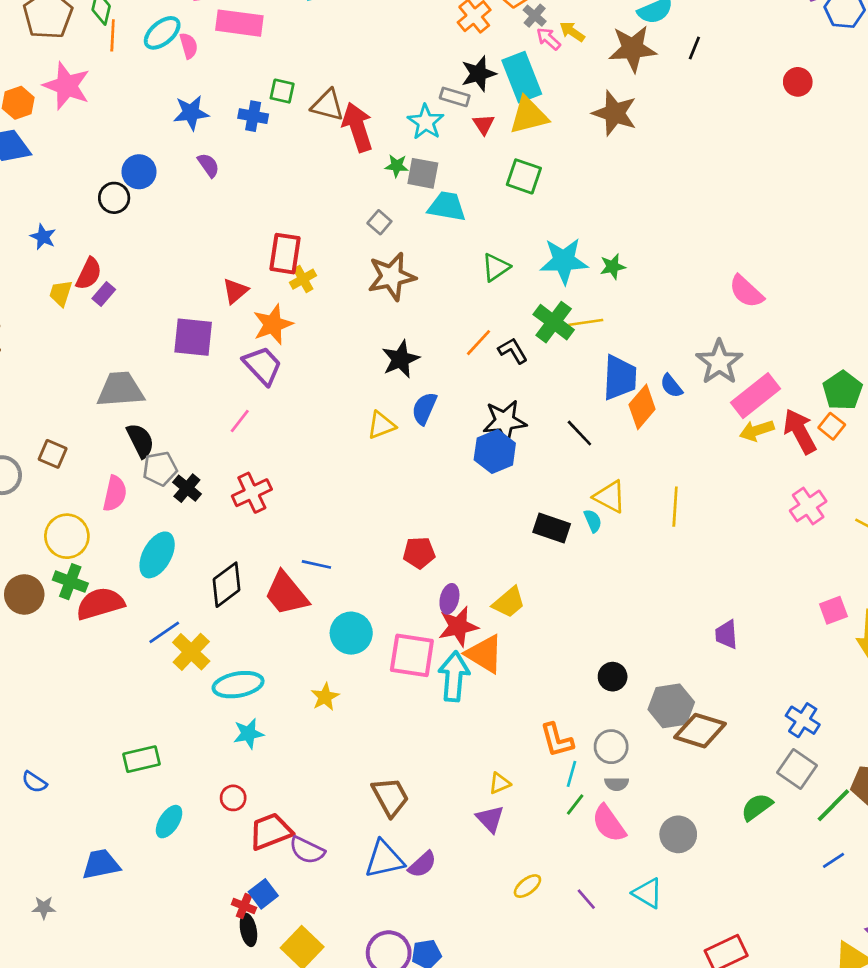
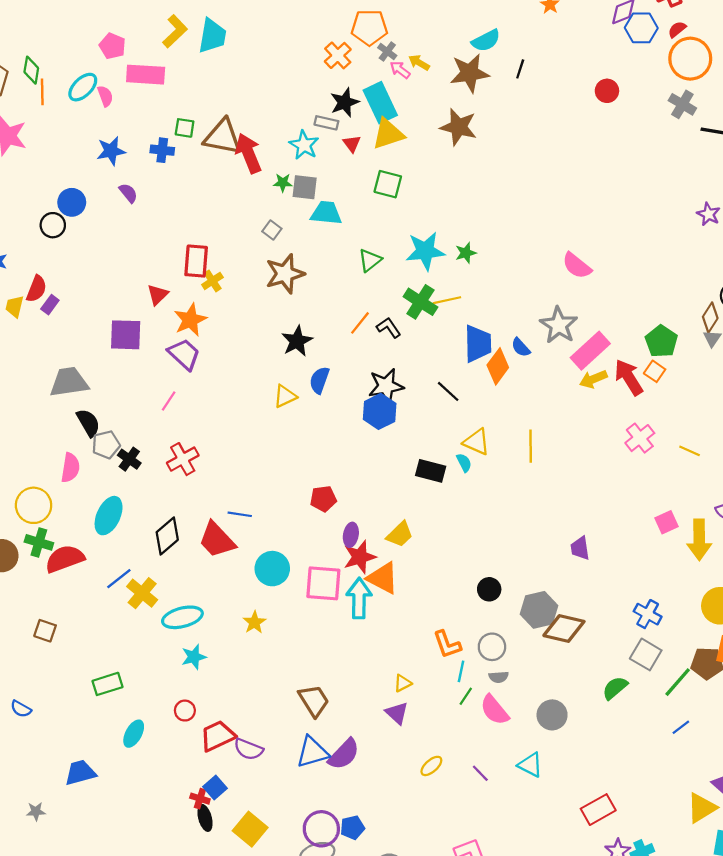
brown triangle: (328, 105) -> (223, 137), size x1.4
brown square: (53, 454) -> (45, 631), moved
purple semicircle: (422, 864) -> (344, 754), size x1.4

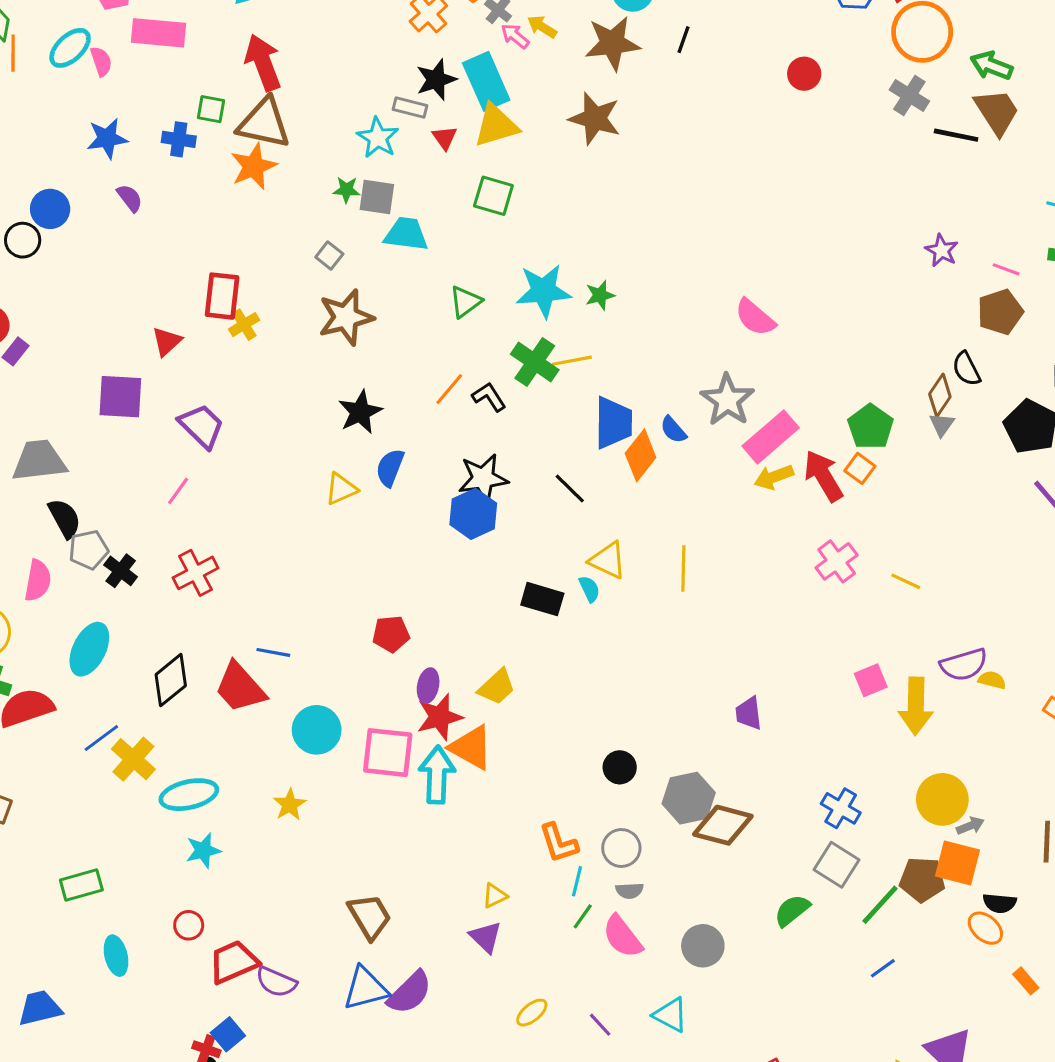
red arrow: (248, 153) -> (263, 63), moved
orange star: (190, 320) -> (254, 166), moved
cyan ellipse: (134, 734) -> (116, 956), turned -44

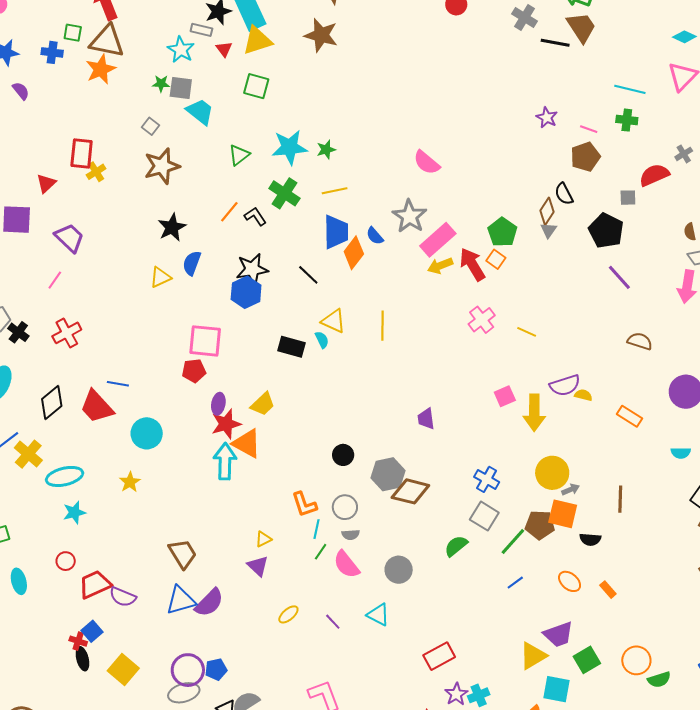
cyan trapezoid: (406, 234) -> (200, 112), turned 32
yellow line: (572, 361) -> (335, 191), moved
pink square: (388, 753) -> (205, 341), moved
orange ellipse: (985, 928) -> (570, 581), moved

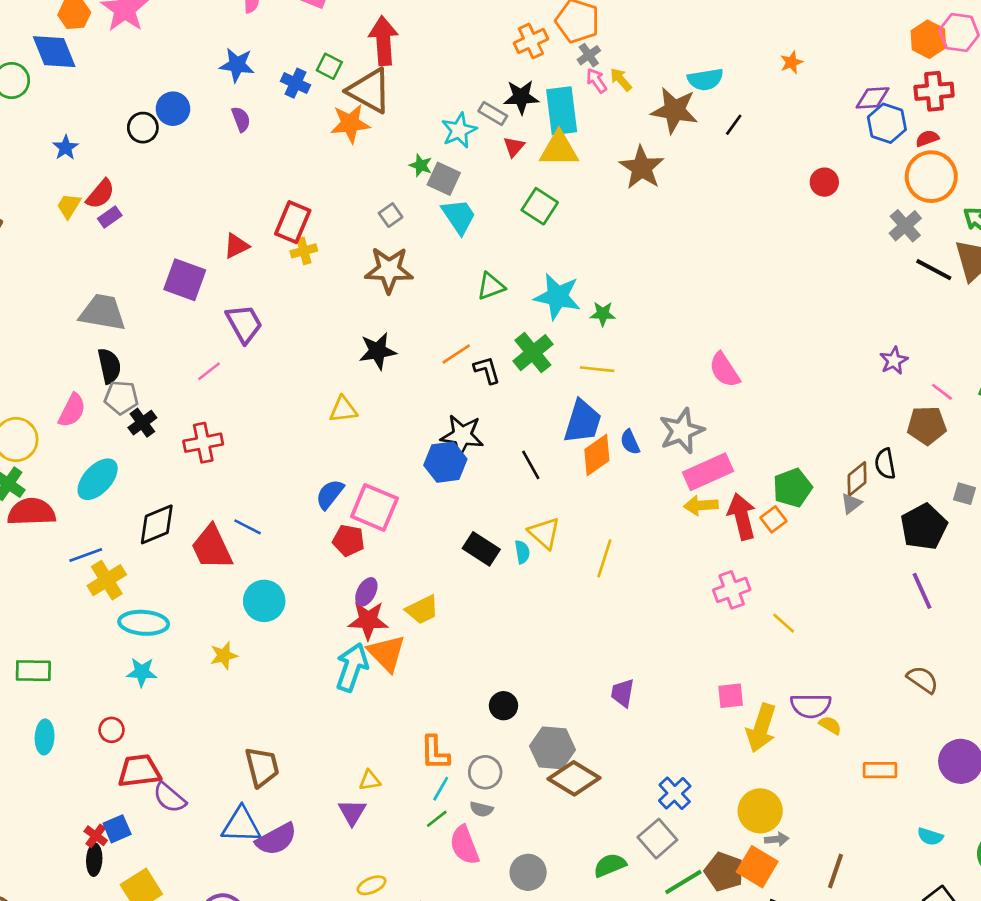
blue semicircle: (192, 263) -> (330, 494), moved
orange rectangle: (630, 416) -> (880, 770), turned -50

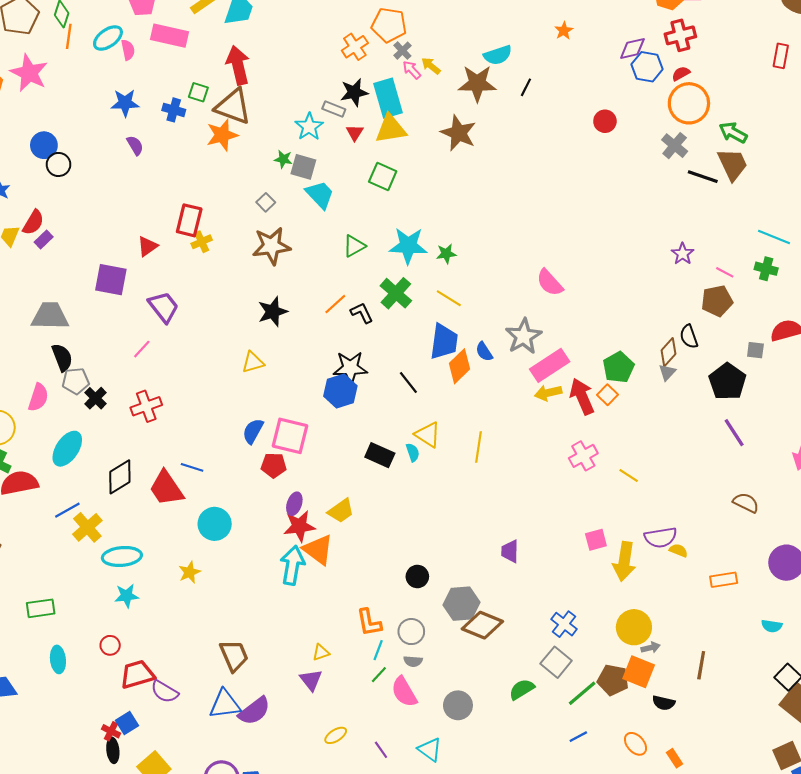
blue circle: (173, 109) -> (44, 145), moved
yellow line: (597, 369) -> (449, 298), turned 35

